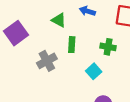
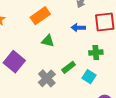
blue arrow: (87, 11) -> (78, 28), moved
green rectangle: (72, 45) -> (69, 67), moved, turned 64

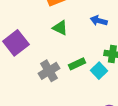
cyan square: (89, 77) -> (99, 71), moved

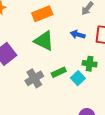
green triangle: (60, 28) -> (44, 41), size x1.5

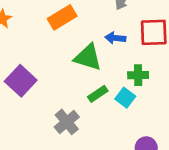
green triangle: (44, 41) -> (88, 57), moved
gray cross: (34, 78) -> (67, 122), moved

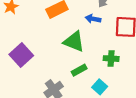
blue arrow: (115, 38) -> (93, 19), moved
cyan square: (125, 98) -> (100, 87), moved

